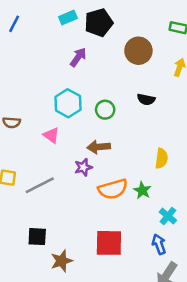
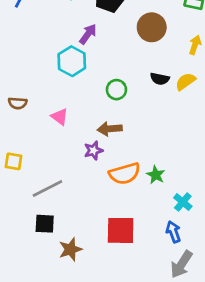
cyan hexagon: (68, 103) -> (72, 61), moved
yellow semicircle: (162, 158) -> (186, 81), moved, turned -132
gray line: (40, 185) -> (47, 188), moved

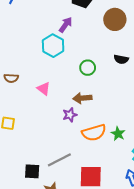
gray line: (47, 188) -> (59, 160), moved

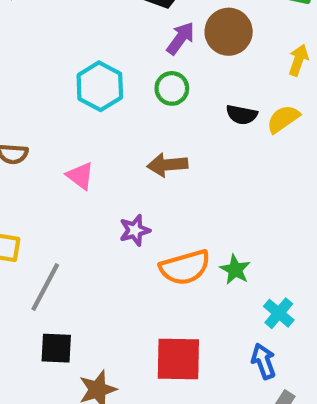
purple arrow: (66, 25) -> (181, 38), moved
green circle: (88, 68) -> (172, 88), moved
brown arrow: (82, 98) -> (167, 165), moved
gray line: (59, 160) -> (45, 287), moved, turned -35

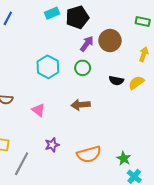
purple star: (135, 230) -> (52, 145), moved
green star: (235, 270) -> (124, 158), moved

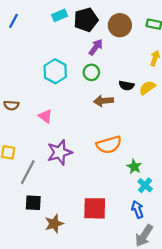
brown circle: (110, 41) -> (120, 25), moved
brown arrow: (81, 105) -> (103, 101), moved
purple star: (52, 145) -> (60, 152), size x1.6
orange semicircle: (89, 154) -> (109, 145), moved

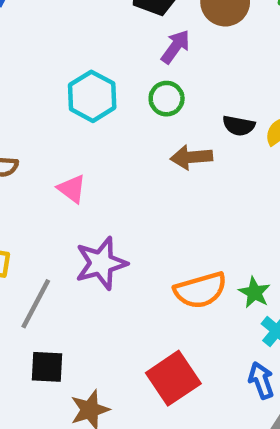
orange semicircle: (109, 145) -> (200, 290), moved
red square: (95, 208) -> (173, 378), turned -35

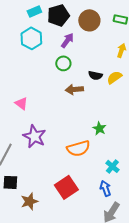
cyan hexagon: (92, 96) -> (31, 38), moved
purple star: (101, 263) -> (34, 136), turned -30
green star: (254, 292) -> (99, 128), moved

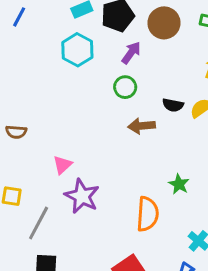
pink triangle: (21, 103) -> (62, 165), moved, turned 40
orange semicircle: (78, 148) -> (148, 214), turned -70

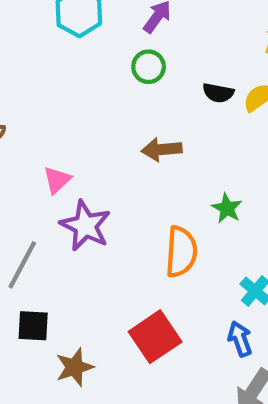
brown arrow: (142, 126) -> (162, 149), moved

